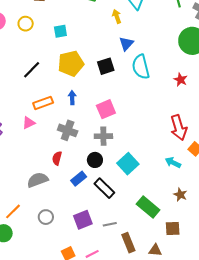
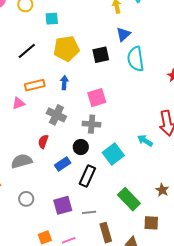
cyan square: (60, 31) -> (52, 19), moved
cyan arrow: (173, 162) -> (145, 141), moved
black rectangle: (104, 188) -> (87, 176), turned 65

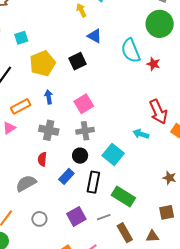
blue triangle: (123, 34) -> (95, 36), turned -35
cyan semicircle: (136, 59) -> (131, 51), moved
green rectangle: (129, 199) -> (123, 197), moved

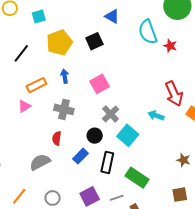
gray cross: (85, 131) -> (111, 114), moved, turned -36

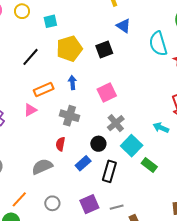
green rectangle: (137, 178) -> (149, 165), moved, size x0.7

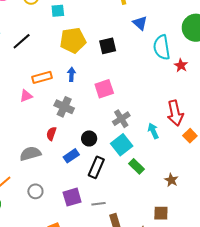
blue triangle: (124, 26) -> (140, 23), moved
black line: (31, 57) -> (22, 41), moved
gray cross: (116, 123) -> (121, 119), moved
cyan arrow: (161, 128) -> (153, 131), turned 35

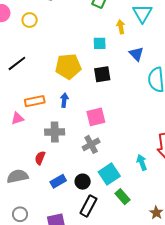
cyan square: (58, 11) -> (100, 43), moved
gray cross: (64, 107) -> (55, 132), turned -30
gray cross: (121, 119) -> (91, 144), moved
black circle: (89, 138) -> (83, 182), moved
black rectangle: (96, 167) -> (88, 206), moved

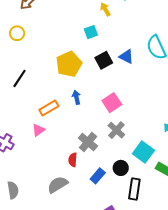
blue triangle: (136, 54) -> (126, 57), moved
gray cross: (55, 132) -> (88, 142), moved, turned -30

